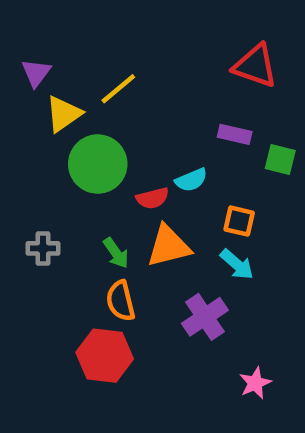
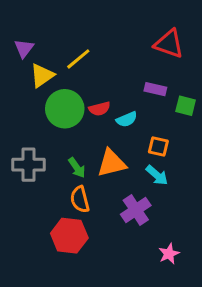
red semicircle: (152, 198) -> (99, 109), moved
gray cross: (43, 248) -> (29, 165), size x1.5

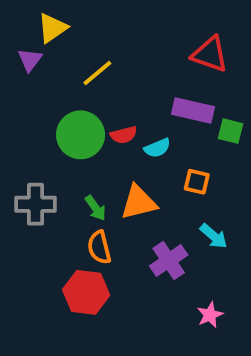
yellow triangle: (42, 76) -> (52, 28), moved
purple rectangle: (155, 89) -> (193, 110), size x1.5
cyan arrow: (157, 175) -> (214, 236), moved

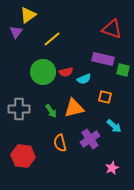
orange semicircle: (99, 247) -> (60, 143), moved
red hexagon: (86, 292) -> (23, 156), moved

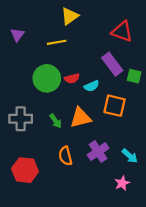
yellow triangle: (28, 15) -> (70, 16), moved
yellow line: (52, 39) -> (57, 42), turned 30
purple rectangle: (103, 59) -> (112, 64), turned 40
orange square: (105, 97) -> (114, 106), size x1.5
cyan arrow: (114, 126) -> (130, 156), moved

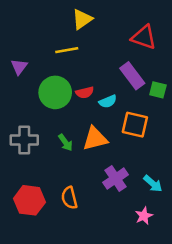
purple triangle: (17, 35) -> (19, 67), moved
orange semicircle: (65, 156) -> (69, 198), moved

